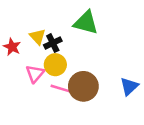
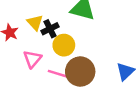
yellow circle: (55, 65) -> (64, 45), moved

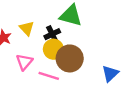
black cross: (50, 29) -> (52, 34), moved
brown circle: (80, 72) -> (70, 58), moved

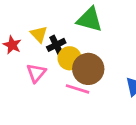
black cross: (52, 34) -> (56, 45), moved
pink line: (49, 76) -> (78, 89), moved

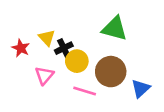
green triangle: (90, 20) -> (115, 29), moved
brown circle: (88, 69) -> (111, 72), moved

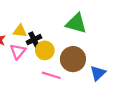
yellow triangle: (47, 38) -> (20, 31), turned -40
pink triangle: (44, 75) -> (18, 52), moved

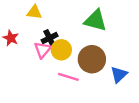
yellow triangle: (20, 31) -> (34, 12), moved
pink triangle: (18, 52) -> (43, 50), moved

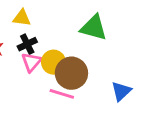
black cross: (50, 38) -> (27, 44), moved
brown circle: (92, 59) -> (71, 73), moved

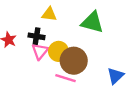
yellow triangle: (22, 18) -> (49, 14), moved
black cross: (27, 44) -> (36, 36), turned 35

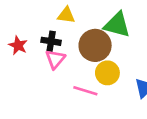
yellow circle: (59, 51) -> (107, 73), moved
brown circle: (74, 61) -> (95, 45), moved

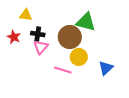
yellow triangle: (66, 15) -> (26, 15), moved

